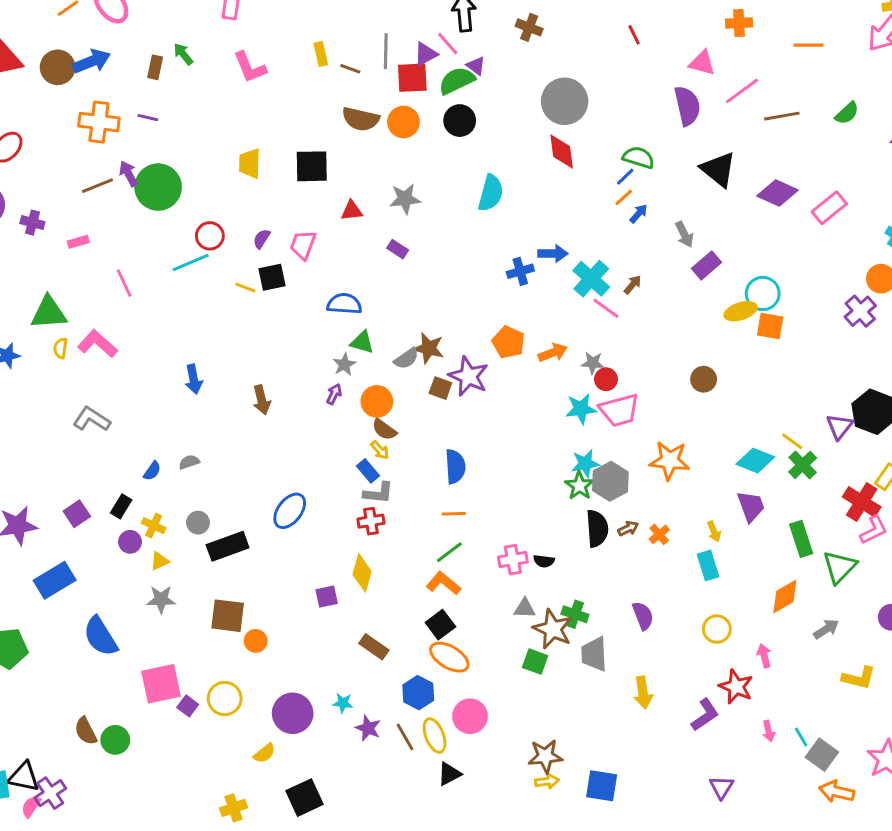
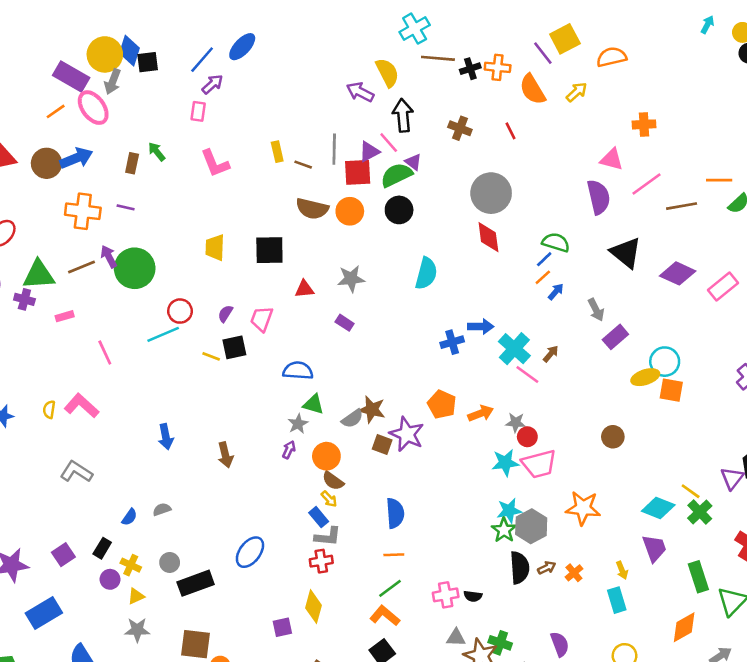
red line: (634, 35) -> (510, 131), moved
orange line: (809, 45) -> (719, 180), moved
green triangle: (49, 313) -> (39, 275), moved

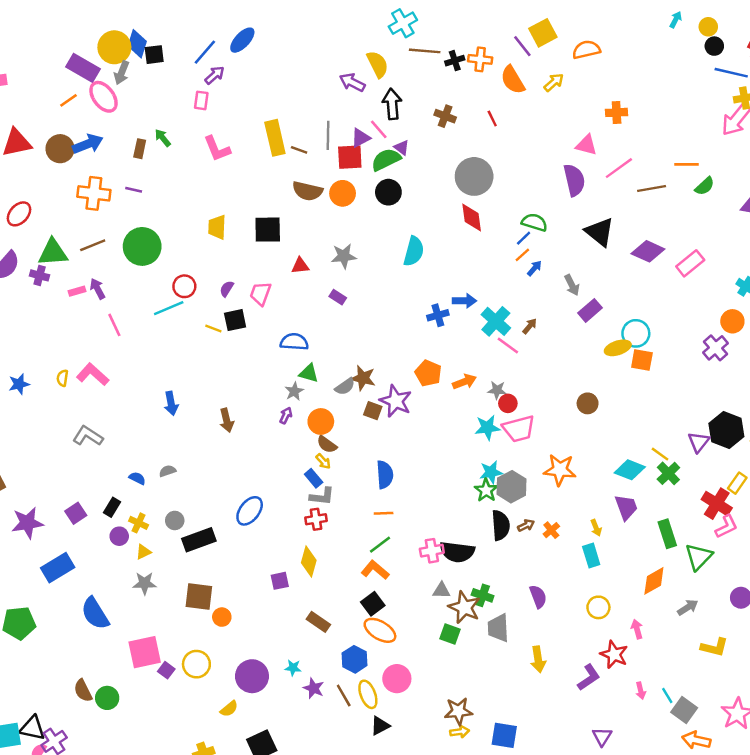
yellow rectangle: (277, 152) -> (275, 138), size x1.8
purple arrow: (109, 257) -> (97, 289), moved
blue semicircle: (129, 517) -> (137, 478), turned -98
black semicircle: (473, 596) -> (457, 552), size x2.0

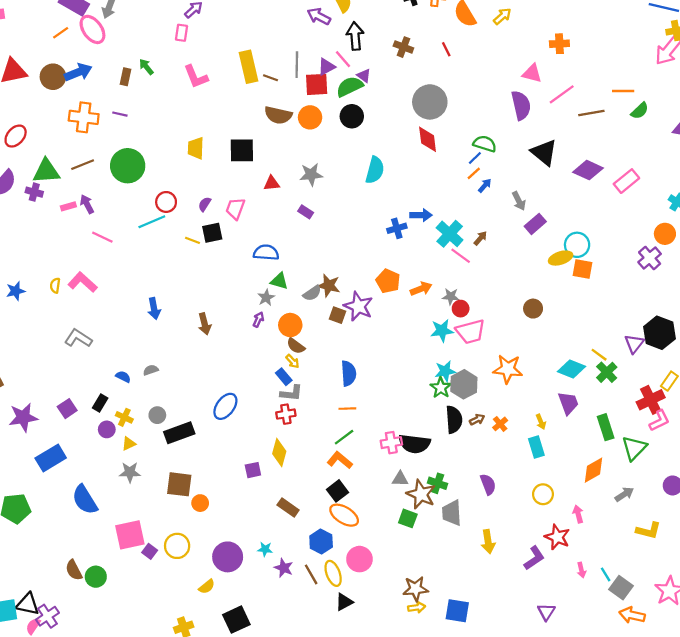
pink line: (114, 325) -> (102, 237), turned -40
red cross: (717, 504) -> (651, 400), turned 32

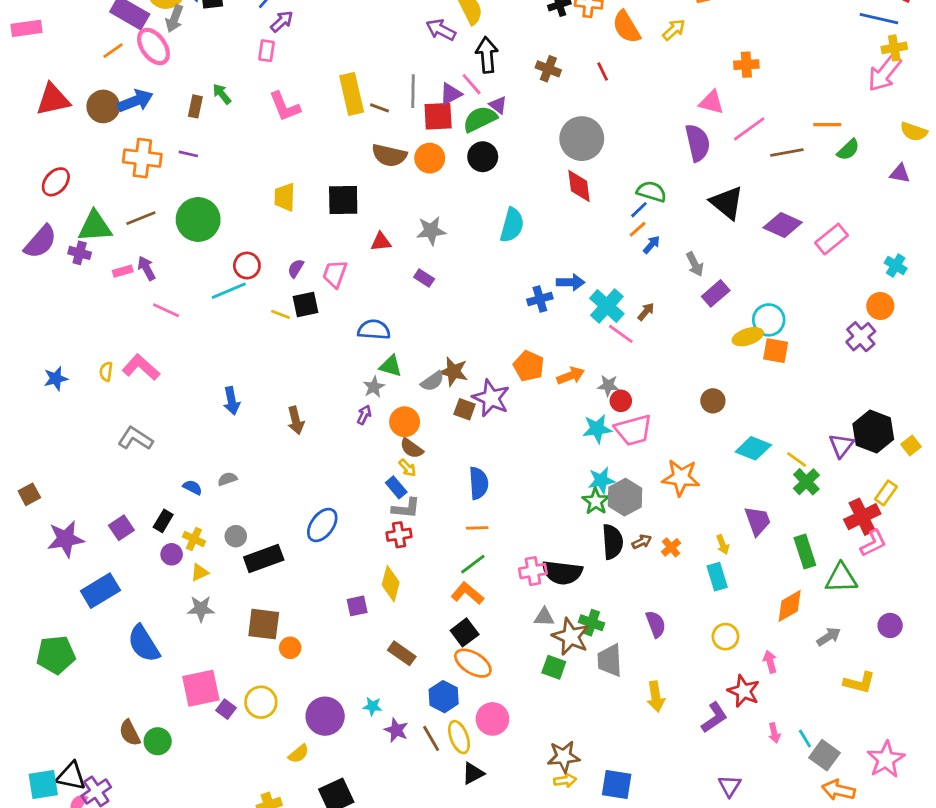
cyan diamond: (572, 369) -> (753, 448), moved
green triangle: (634, 448) -> (841, 578), turned 44

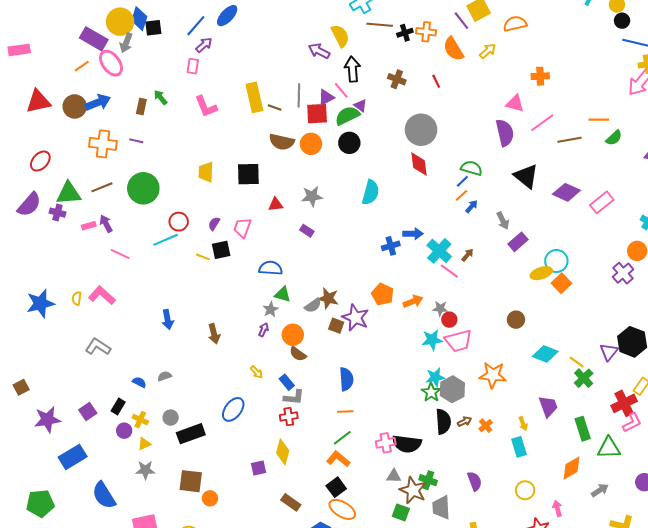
orange square: (776, 351) -> (561, 283), turned 36
blue star: (56, 379) -> (40, 303), size x1.6
yellow arrow: (407, 468) -> (256, 372), moved

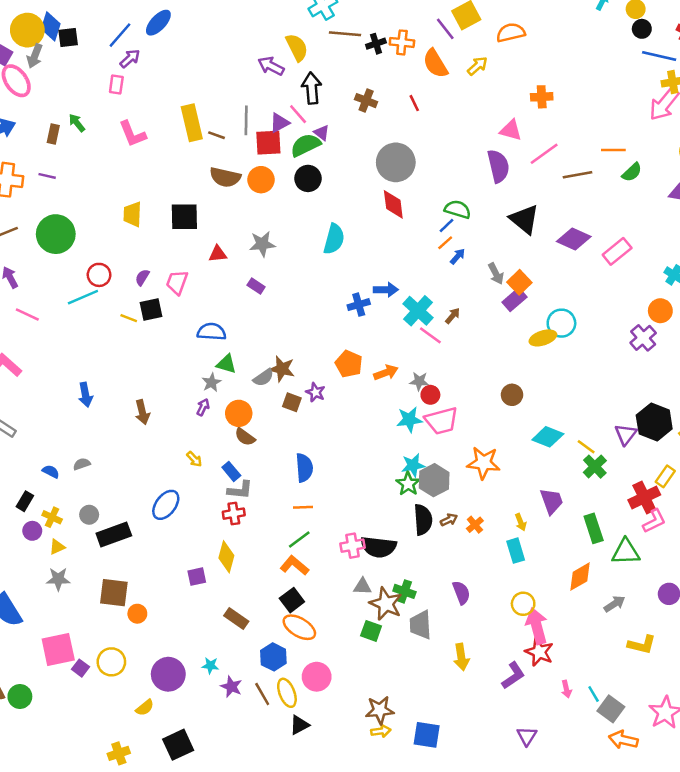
orange square: (561, 283) -> (519, 282), moved
purple star: (355, 318) -> (315, 392), size x0.6
pink arrow: (557, 508) -> (537, 626), moved, size x1.8

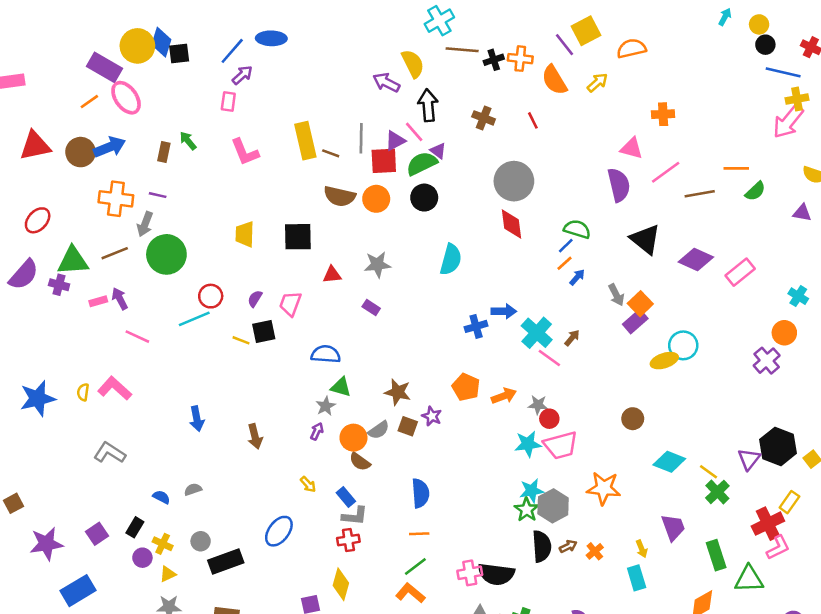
blue ellipse: (158, 23) -> (271, 38), turned 48
gray arrow: (35, 56) -> (145, 224), moved
gray semicircle: (263, 378) -> (379, 430), moved

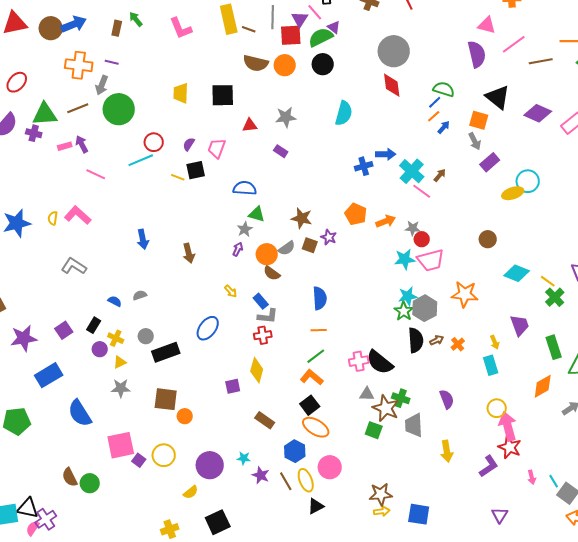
purple triangle: (395, 141) -> (300, 19), turned -30
orange square: (640, 304) -> (479, 120), moved, turned -30
black semicircle: (496, 574) -> (380, 362), turned 32

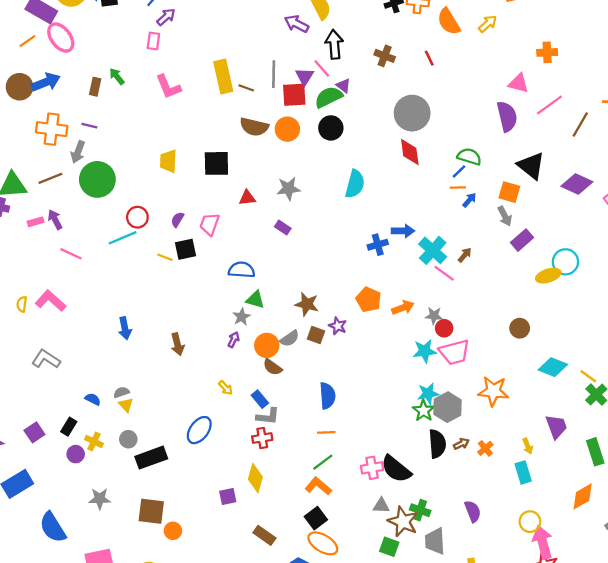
brown line: (541, 61) -> (580, 125), turned -50
orange line: (434, 116) -> (458, 187), turned 40
yellow triangle: (120, 362) -> (126, 405), moved, turned -48

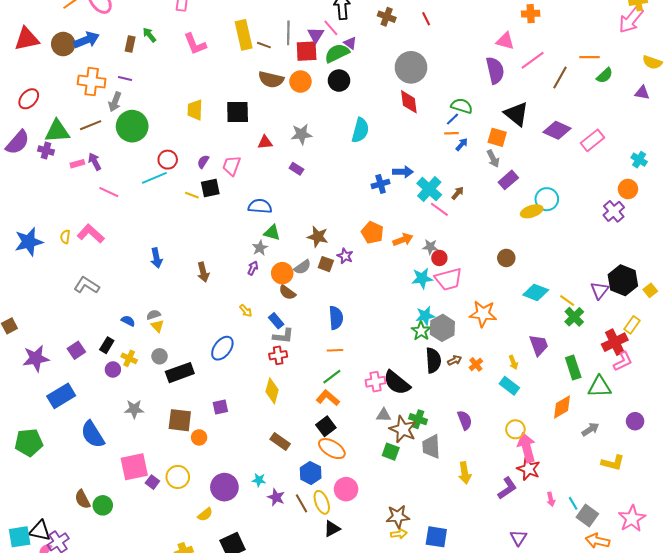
cyan rectangle: (523, 472) -> (509, 386), turned -36
purple square: (228, 496) -> (220, 407), moved

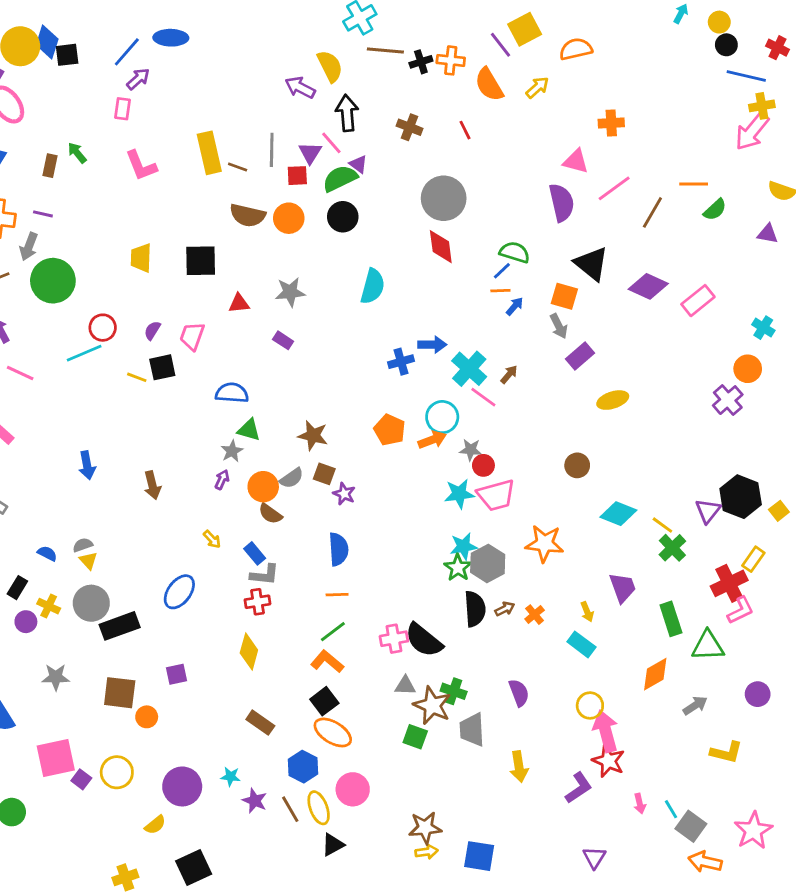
red square: (307, 51) -> (297, 176), size x0.7
cyan circle: (547, 199) -> (442, 417), moved
purple star: (345, 256) -> (344, 494), moved
gray circle: (160, 356) -> (91, 603), size x1.6

